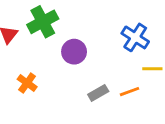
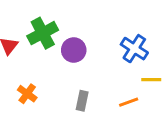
purple circle: (74, 52) -> (74, 50), moved
gray rectangle: (98, 93) -> (82, 101), moved, turned -48

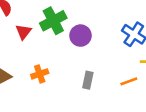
orange cross: (27, 94) -> (40, 74), turned 35

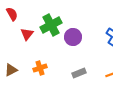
gray rectangle: (88, 80) -> (79, 73), turned 56

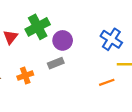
gray rectangle: (79, 73) -> (56, 63), moved

